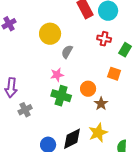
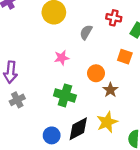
gray semicircle: (67, 52) -> (86, 32), moved
green cross: (61, 96) -> (65, 95), moved
gray cross: (25, 110) -> (17, 100), moved

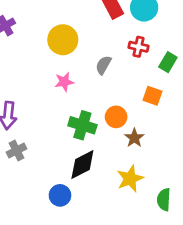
pink star: (62, 58) -> (64, 82), moved
green cross: (65, 95) -> (82, 125), moved
black diamond: (78, 129) -> (82, 165), moved

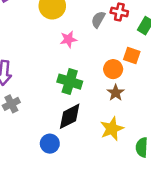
gray semicircle: (103, 65) -> (98, 19), moved
pink star: (64, 82) -> (68, 39), moved
orange circle: (116, 117) -> (113, 69), moved

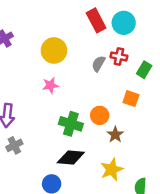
pink star: (68, 39) -> (50, 85), moved
orange circle: (113, 69) -> (100, 115), moved
black diamond: (70, 116) -> (71, 157), turned 32

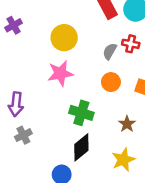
pink star: (50, 85) -> (60, 73), size x1.5
orange circle: (100, 115) -> (111, 82), moved
black diamond: (71, 157) -> (81, 147), turned -44

